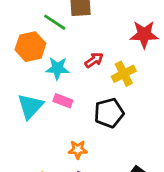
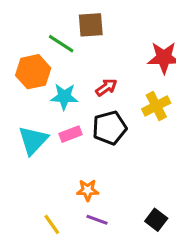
yellow cross: (124, 74) -> (156, 106), moved
pink rectangle: (63, 101) -> (70, 134), turned -42
black pentagon: (109, 113) -> (109, 128), moved

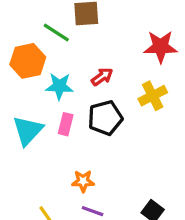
pink rectangle: (70, 134) -> (66, 124), turned -55

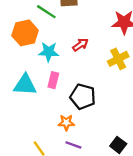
black pentagon: (105, 118) -> (83, 97), moved, turned 30
cyan triangle: (28, 131) -> (25, 85), turned 50

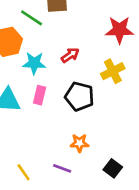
black pentagon: (83, 97) -> (79, 96), moved
orange star: (66, 123) -> (79, 143), moved

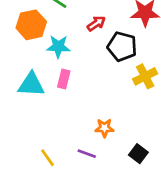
red arrow: (70, 55) -> (96, 23), moved
yellow cross: (113, 71) -> (145, 76), moved
black pentagon: (79, 96) -> (122, 47), moved

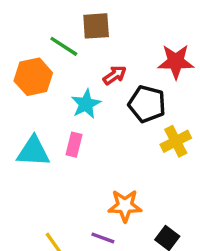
cyan star: (58, 47) -> (86, 104), moved, turned -30
orange star: (104, 128) -> (125, 206), size x1.4

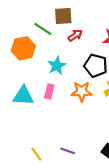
red arrow: (115, 75) -> (75, 35), moved
orange star: (125, 206) -> (82, 91), moved

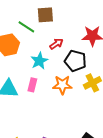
red arrow: (75, 35) -> (56, 44), moved

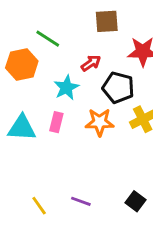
brown square: (45, 15) -> (107, 21), moved

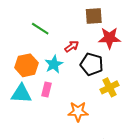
brown square: (107, 21) -> (94, 16), moved
orange hexagon: (22, 65) -> (26, 65), moved
orange star: (100, 122) -> (78, 112), moved

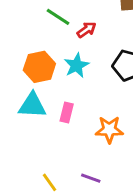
red arrow: (72, 46) -> (87, 30), moved
pink rectangle: (46, 89) -> (67, 112), moved

